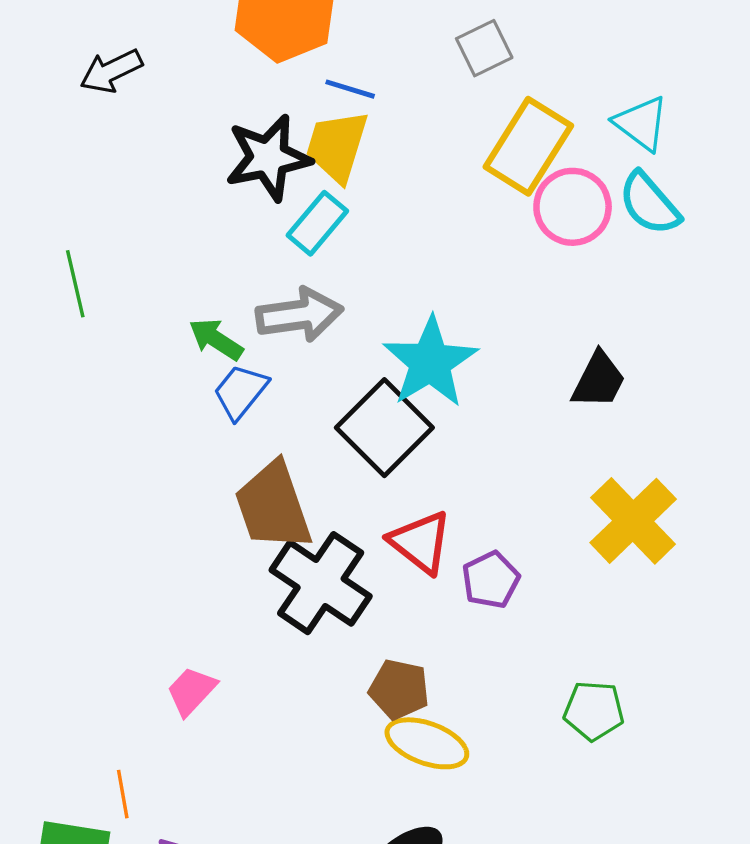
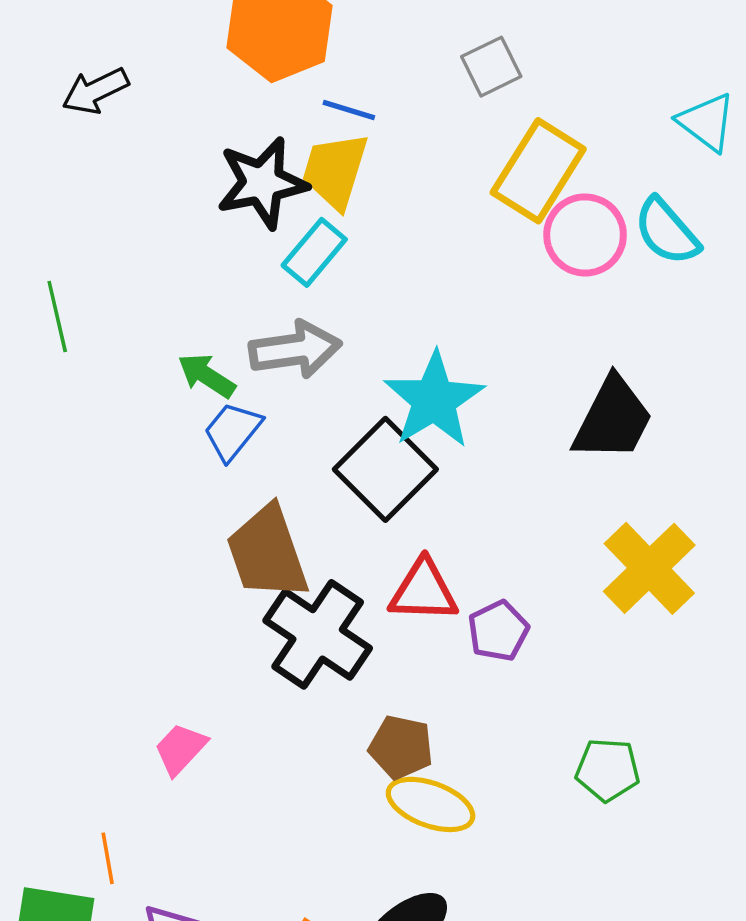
cyan triangle: (641, 123) -> (707, 122), moved
black trapezoid: (599, 380) -> (613, 419), size x1.4
red triangle: (420, 542) -> (424, 591), turned -36

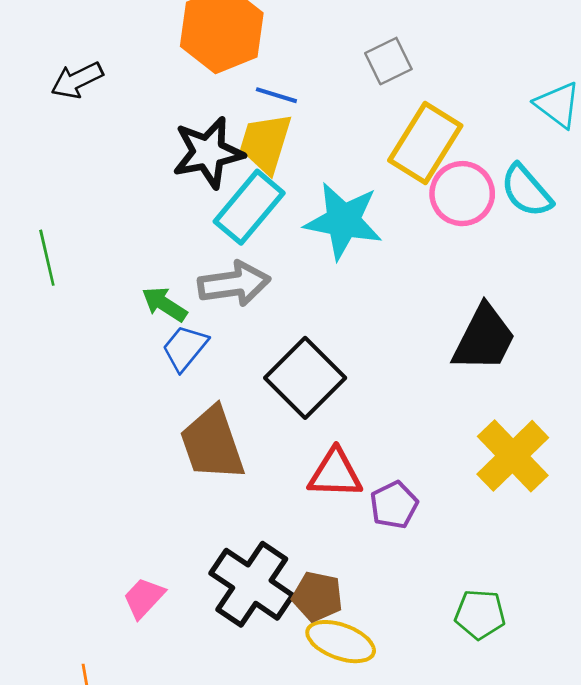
cyan rectangle: (314, 252) -> (249, 207), size x1.4
cyan star: (434, 400) -> (343, 221), moved, turned -30
black cross: (318, 634) -> (252, 584), moved

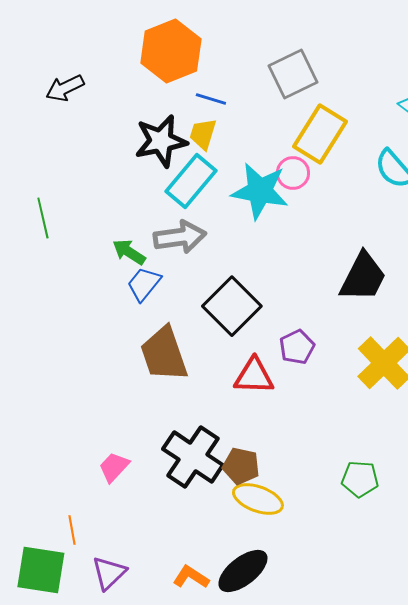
gray square: (388, 61) -> (293, 74), size x1.4
yellow trapezoid: (265, 143) -> (203, 134), size x0.7
pink circle: (462, 194) -> (293, 173), moved, size x0.7
purple pentagon: (394, 505) -> (297, 347), moved

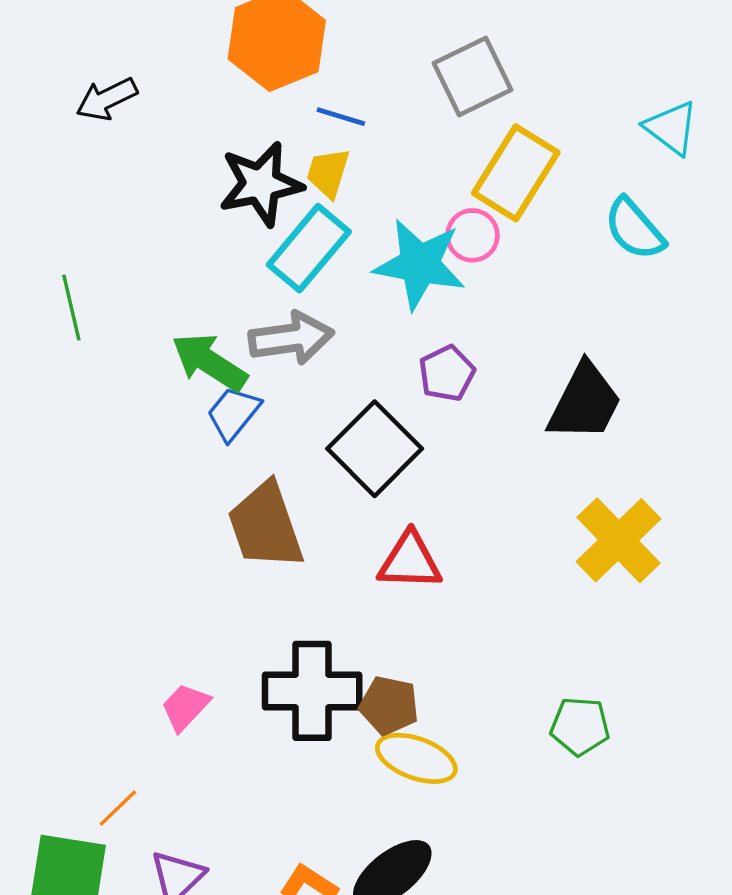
green arrow: (129, 252) -> (209, 362), size x1.4
purple pentagon: (297, 347) -> (447, 373), moved
black cross: (193, 457) -> (312, 691), turned -34
orange line: (72, 530) -> (118, 808), turned 56

